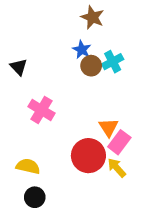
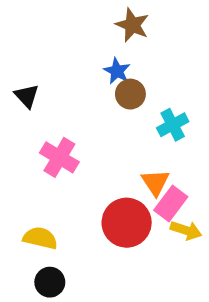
cyan cross: (113, 62) -> (173, 125), moved
yellow arrow: (117, 168) -> (186, 230), moved, turned 150

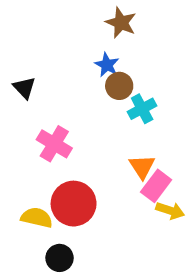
cyan cross: (173, 125) -> (142, 109), moved
red circle: (127, 223) -> (74, 204), moved
black circle: (50, 282) -> (60, 258), moved

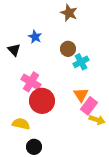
blue star: (107, 65) -> (35, 37), moved
red circle: (74, 204) -> (42, 101), moved

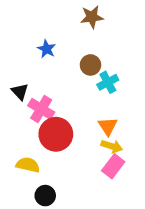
brown star: (69, 13) -> (92, 17), turned -30
black triangle: (14, 50) -> (20, 92), moved
pink rectangle: (89, 106) -> (113, 166), moved
yellow arrow: (97, 120) -> (112, 146), moved

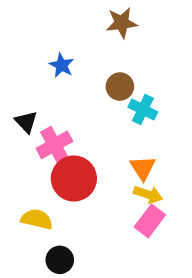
cyan cross: (108, 82) -> (143, 110), turned -36
pink cross: (41, 109) -> (54, 145), turned 30

